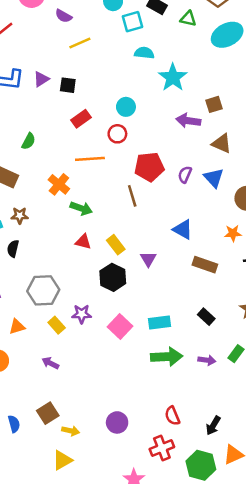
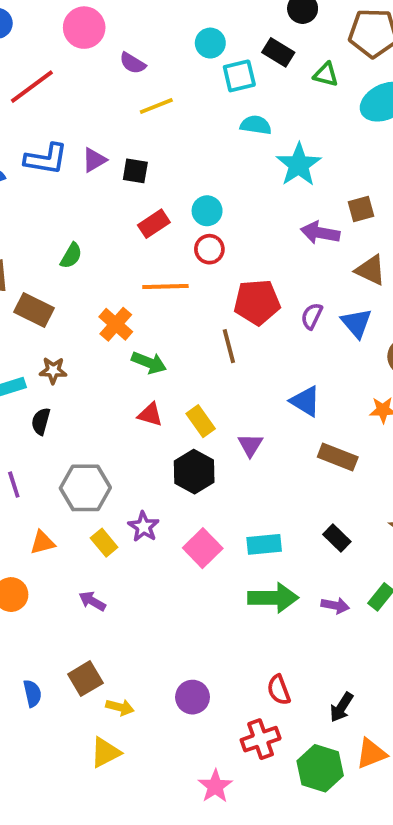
cyan circle: (126, 107) -> (207, 211), moved
purple star: (82, 314) -> (144, 527), turned 30

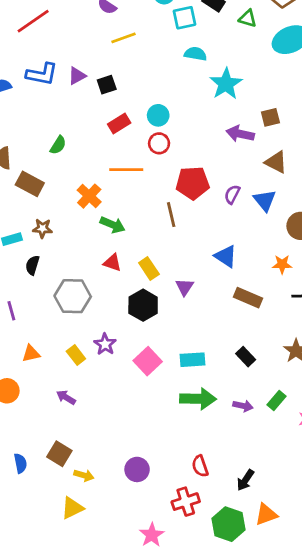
black square: (135, 171) -> (107, 85), turned -30
gray hexagon: (85, 488) -> (73, 296), moved
brown square: (85, 679) -> (59, 454), turned -30

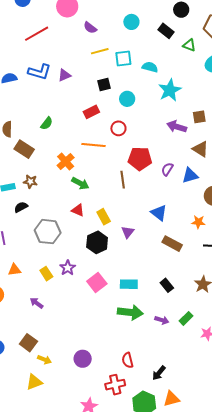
cyan square: (185, 18) -> (123, 59), moved
black square: (107, 85) -> (104, 85), moved
cyan circle: (158, 115) -> (127, 99), moved
blue triangle: (265, 200) -> (190, 175), turned 48
black semicircle: (32, 265) -> (21, 207), turned 40

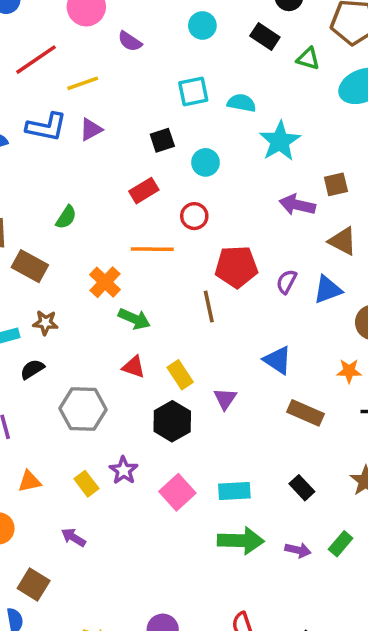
yellow line: (100, 51) -> (83, 83), moved
brown square: (28, 343) -> (34, 585), moved

